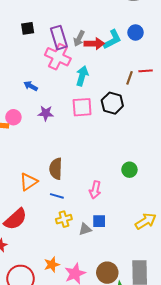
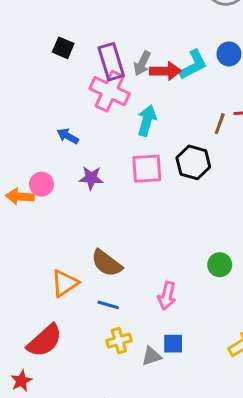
black square: (28, 28) -> (63, 48), turned 32
brown semicircle: (56, 169) -> (107, 263), turned -55

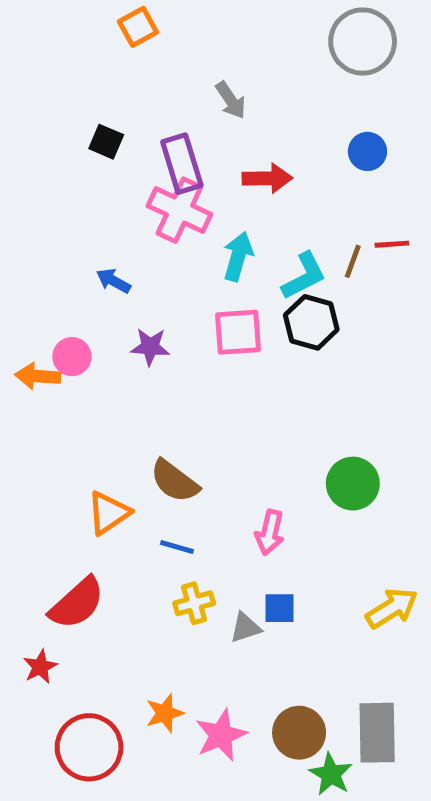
gray arrow: (142, 63) -> (231, 100), moved, turned -60
cyan L-shape: (193, 65) -> (304, 276), moved
green circle: (220, 265) -> (353, 484), size x1.4

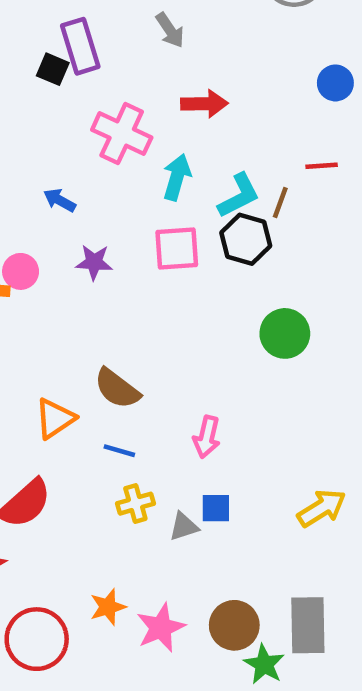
blue circle: (367, 151) -> (335, 83), moved
purple rectangle: (182, 164) -> (80, 46), moved
brown line: (353, 261) -> (280, 202), moved
green circle: (353, 484) -> (285, 333), moved

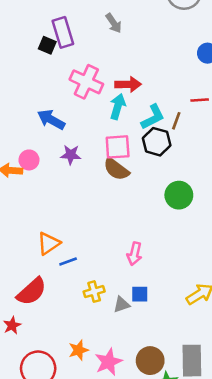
red arrow: (204, 104) -> (128, 84), moved
blue arrow: (60, 200) -> (51, 120), size x1.5
brown semicircle: (117, 389) -> (116, 169), moved
blue line: (119, 451) -> (68, 262), moved, turned -36

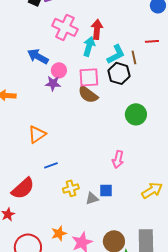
red arrow: (128, 84) -> (97, 29), turned -84
brown line: (176, 121) -> (134, 57), turned -32
pink circle: (29, 160) -> (59, 70), moved
orange triangle: (49, 243) -> (37, 134), moved
pink arrow: (135, 254) -> (118, 159), moved

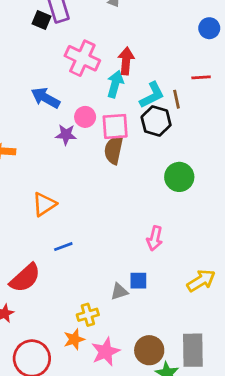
pink circle: (59, 70) -> (85, 117), moved
brown semicircle: (88, 94) -> (114, 150), turned 65
yellow cross: (71, 188) -> (88, 315), moved

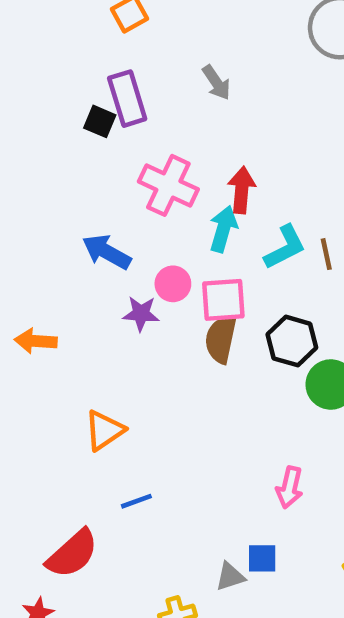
black hexagon: (156, 121) -> (292, 341), moved

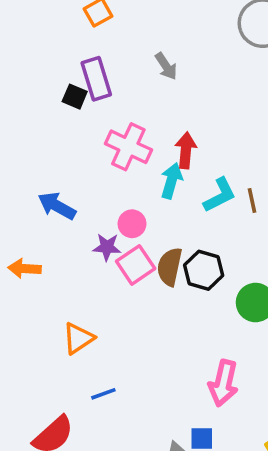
blue arrow: (107, 252) -> (57, 206), moved
pink square: (223, 300) -> (136, 265), moved, turned -30
black hexagon: (292, 341) -> (204, 270), moved
pink arrow: (290, 487) -> (223, 383), size x1.4

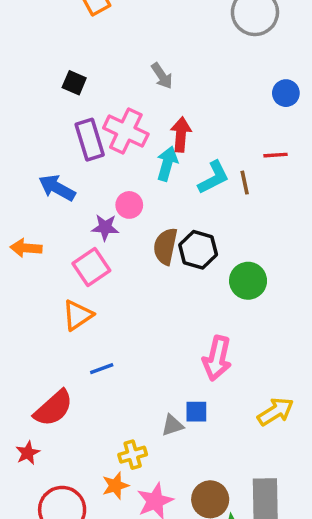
gray arrow: (166, 66) -> (162, 76), moved
purple rectangle: (96, 79) -> (90, 140), moved
pink square: (136, 265) -> (91, 267), moved

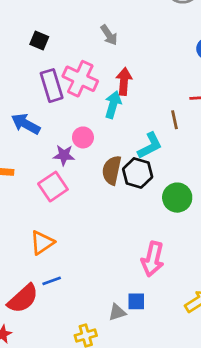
cyan L-shape: (214, 177) -> (150, 146), moved
orange triangle: (78, 315) -> (42, 243), moved
blue line: (102, 369) -> (52, 281), moved

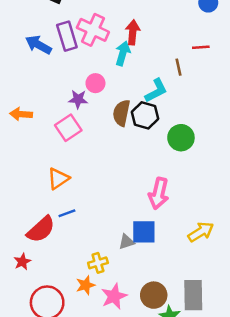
blue arrow: (26, 124) -> (38, 45), moved
blue square: (136, 301) -> (144, 232), size x1.5

